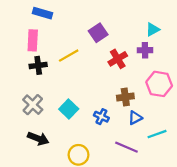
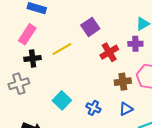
pink rectangle: (33, 40) -> (27, 34), turned 30
brown cross: (125, 97) -> (123, 82), moved
gray cross: (33, 105) -> (19, 84), moved, turned 30

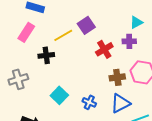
yellow line: (62, 49) -> (63, 35), moved
black cross: (33, 58) -> (46, 55), moved
blue triangle: (126, 109) -> (120, 103), size x1.5

